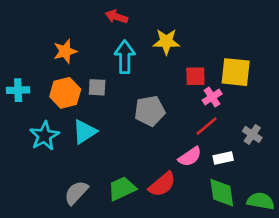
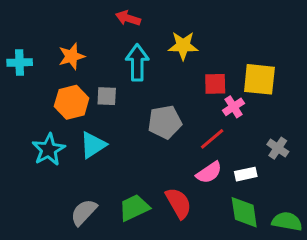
cyan cross: (18, 90) -> (20, 62), moved
red line: (207, 126) -> (212, 139), moved
red semicircle: (162, 184) -> (178, 203), turned -80

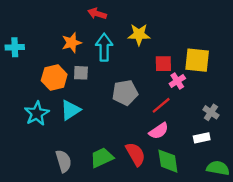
orange star: (72, 56) -> (72, 43), moved
white rectangle: (246, 174) -> (202, 138), moved
gray semicircle: (84, 212) -> (63, 161), turned 120
green diamond: (244, 212) -> (168, 161), moved

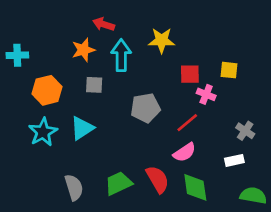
red arrow: (97, 14) -> (104, 24), moved
yellow square: (197, 60) -> (229, 70), size x0.6
orange hexagon: (54, 77) -> (47, 90), moved
pink cross: (177, 81) -> (206, 94), turned -35

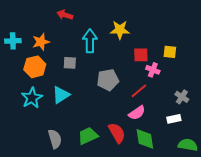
red arrow: (104, 24) -> (65, 15), moved
orange star: (83, 50) -> (41, 42), moved

